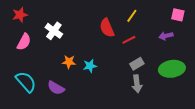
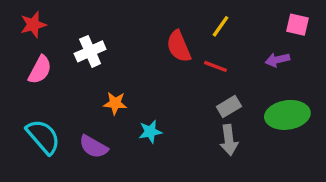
white cross: (54, 31) -> (90, 51), turned 30
red line: (129, 40) -> (216, 66), turned 48
cyan star: (90, 66) -> (150, 132), moved

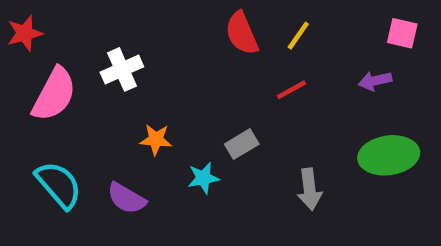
red star: (33, 25) -> (25, 33), moved
red semicircle: (179, 46) -> (242, 33), moved
red line: (216, 66) -> (291, 90), turned -50
pink semicircle: (40, 70) -> (54, 94), size x1.4
gray rectangle: (229, 107) -> (242, 144), moved

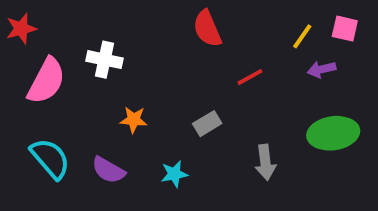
yellow line: (298, 36) -> (302, 36), moved
white cross: (122, 69) -> (104, 60), turned 36
cyan star: (203, 178) -> (174, 174), moved

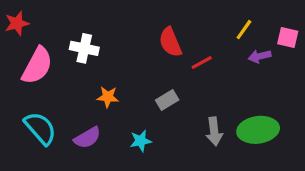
red semicircle: (207, 29) -> (170, 42), moved
pink square: (345, 29) -> (288, 37), moved
green ellipse: (333, 133) -> (258, 130), moved
purple semicircle: (108, 170) -> (87, 138), turned -60

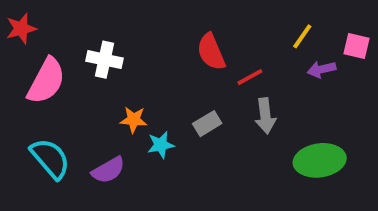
gray arrow: (214, 131) -> (265, 116), moved
cyan star: (141, 141) -> (161, 145), moved

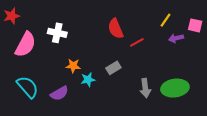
gray arrow: (265, 116) -> (145, 88), moved

